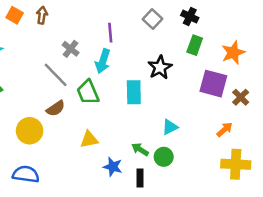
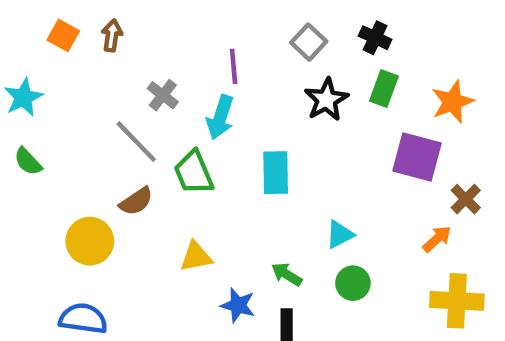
black star: (160, 67) -> (326, 100), moved
brown cross: (241, 97) -> (466, 199), moved
green circle: (164, 157) -> (353, 283), moved

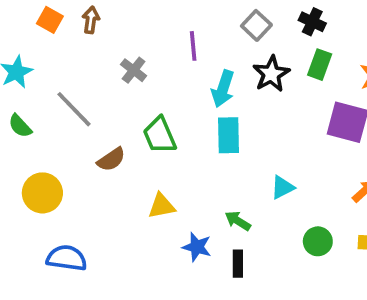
cyan arrow: (220, 117) -> (223, 89), moved
gray line: (136, 142) -> (74, 109), moved
yellow circle: (90, 241) -> (42, 193), moved
green circle: (353, 283) -> (318, 241), moved

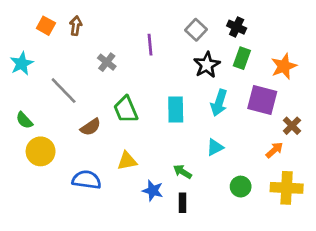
cyan arrow: (223, 89) -> (219, 103), moved
green semicircle: (20, 126) -> (24, 120), moved
blue semicircle: (67, 258) -> (87, 180), moved

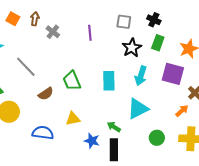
gray square: (196, 30) -> (124, 22), turned -35
gray cross: (107, 62) -> (53, 32), moved
cyan triangle: (215, 147) -> (138, 109), size x1.6
black rectangle: (182, 203) -> (114, 150), size x1.5

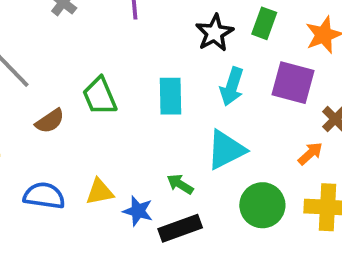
yellow triangle: (73, 119) -> (100, 192), moved
green circle: (157, 138) -> (262, 205), size x1.5
black rectangle: (114, 150) -> (180, 228), turned 70

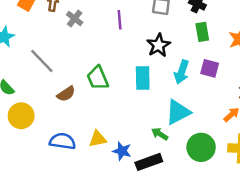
green rectangle: (264, 23) -> (202, 32), turned -30
black star: (215, 33) -> (158, 45), moved
purple square: (293, 83) -> (210, 68), moved, size x0.7
green arrow: (180, 184) -> (160, 134), moved

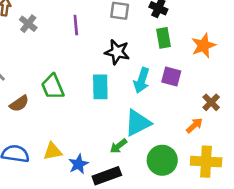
black star: (158, 45) -> (117, 52), turned -30
green arrow: (160, 134) -> (118, 146), turned -70
blue star: (122, 151) -> (78, 164), turned 30

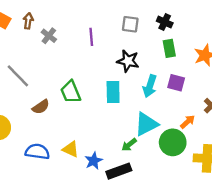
orange arrow: (194, 125) -> (188, 122), moved
yellow triangle: (53, 151) -> (71, 149), turned 36
green circle: (162, 160) -> (173, 142), moved

